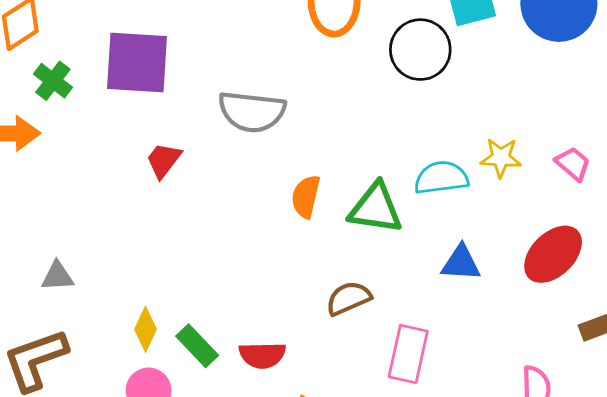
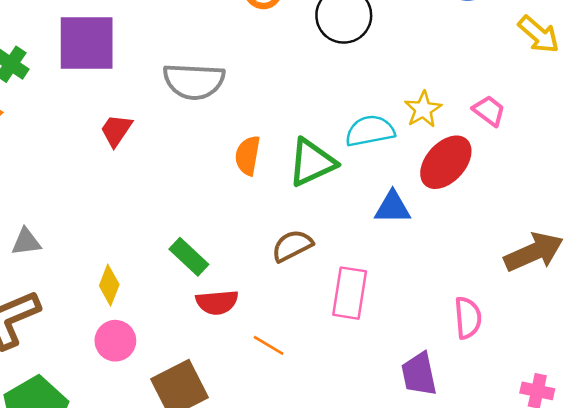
yellow star: (501, 158) -> (423, 109), turned -30
green triangle: (376, 208) -> (312, 162), turned -30
red ellipse: (553, 254) -> (446, 162), moved
green rectangle: (197, 346) -> (189, 257), moved

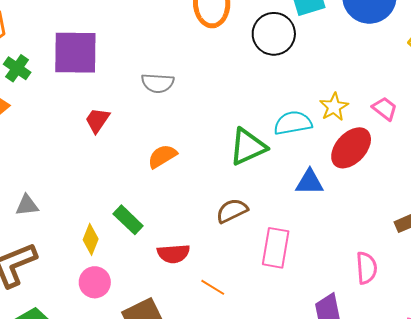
gray semicircle: (194, 81) -> (158, 83), size x0.7
orange semicircle: (248, 155) -> (162, 156), moved, turned 48
green rectangle: (189, 257) -> (128, 220), moved

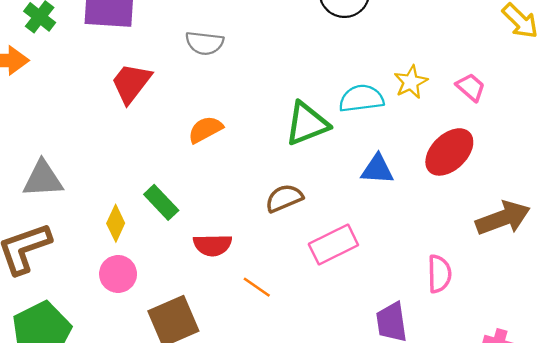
red trapezoid: (97, 120) -> (131, 83), size x1.4
red ellipse: (351, 148) -> (449, 152), moved
gray triangle: (27, 205) -> (43, 179), size x1.5
pink rectangle: (276, 248) -> (333, 245), turned 51

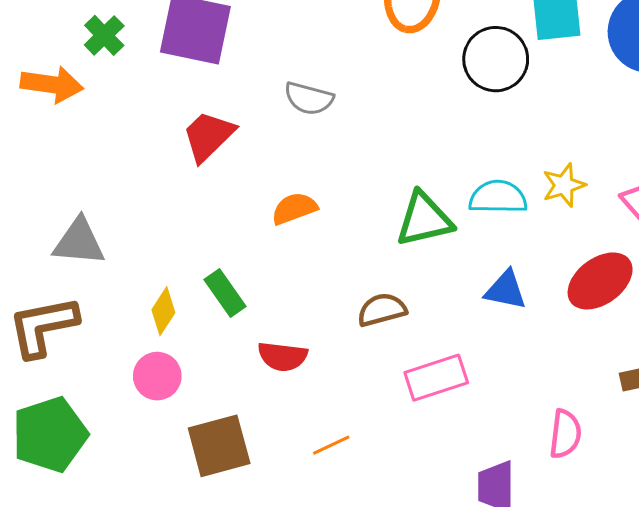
orange line: (257, 287) -> (331, 445), moved, turned -68

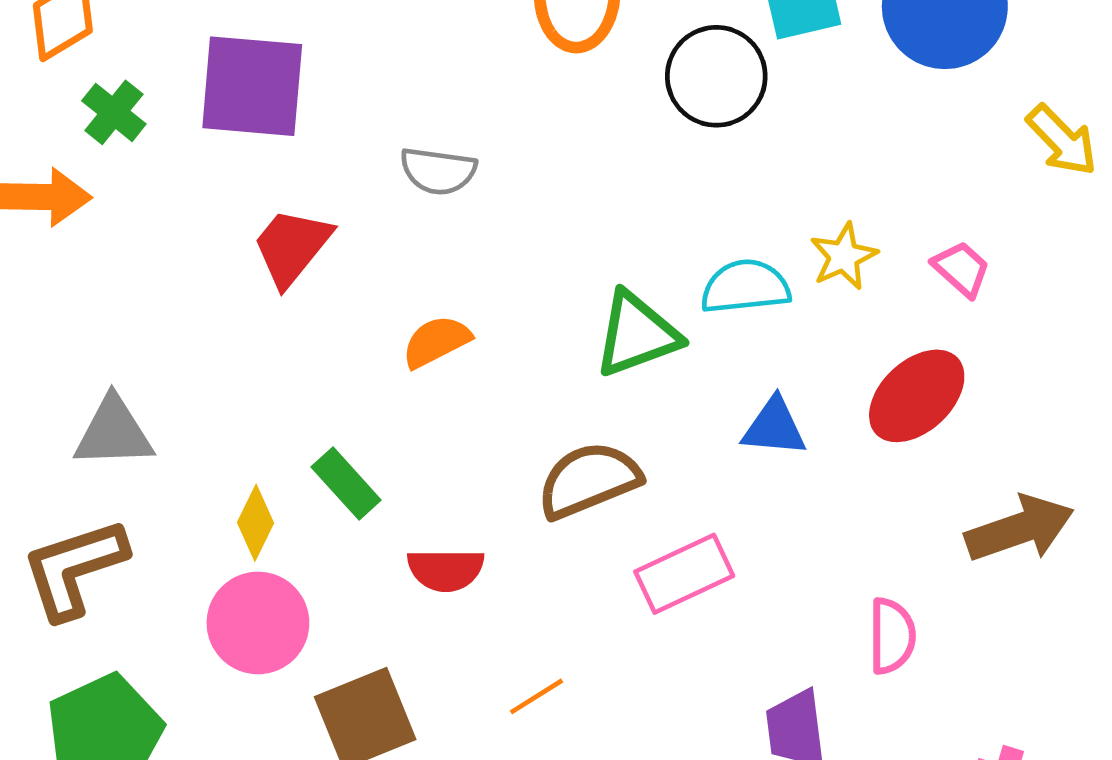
brown semicircle: (382, 310) -> (589, 480), size x1.4
pink circle: (157, 376) -> (258, 623), size x1.4

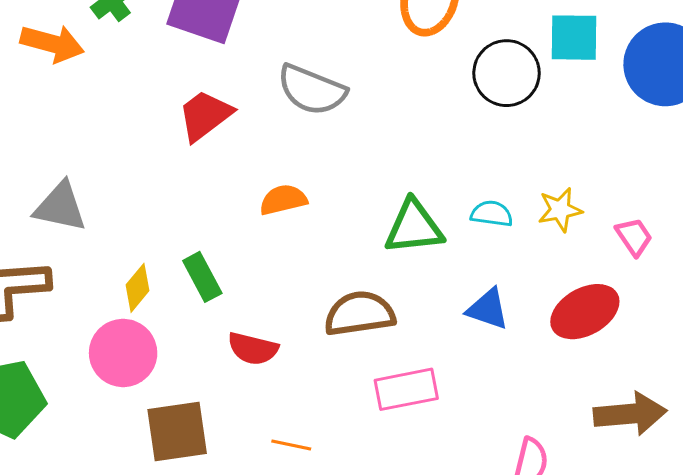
gray semicircle: (438, 171) -> (312, 90), size x1.4
cyan semicircle: (745, 287) -> (492, 214), size x0.7
orange line: (537, 696) -> (291, 445), turned 30

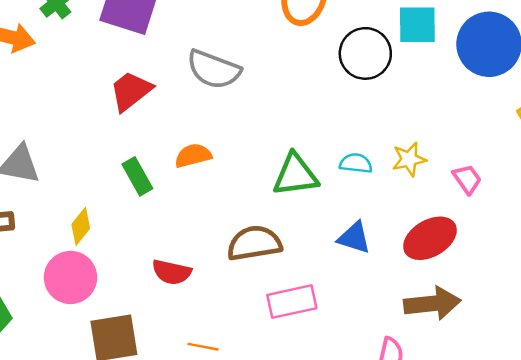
green rectangle: (202, 277) -> (137, 176), moved
brown arrow: (630, 414) -> (432, 303), moved

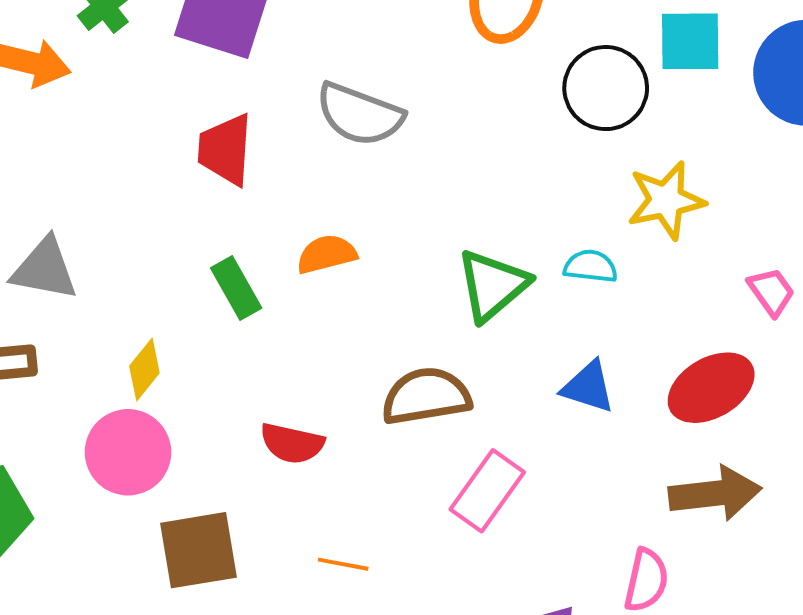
red trapezoid: (131, 91) -> (225, 150), turned -48
yellow star: (409, 159) -> (666, 200), moved, size x1.4
green triangle: (295, 175) -> (493, 285), turned -33
pink rectangle: (292, 302) -> (487, 491), turned -42

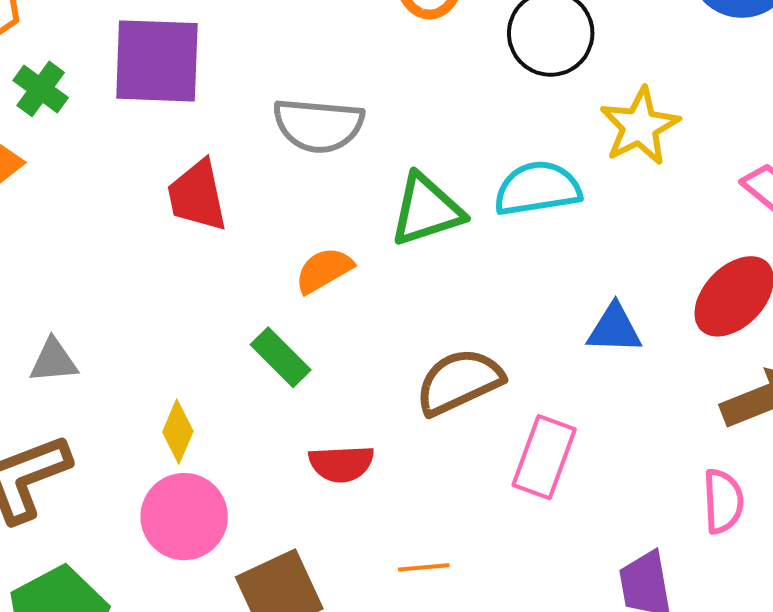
cyan semicircle: (591, 266) -> (538, 188), moved, size x1.6
gray triangle: (45, 269) -> (54, 361), size x0.7
green triangle: (493, 285) -> (426, 210), moved, turned 38
green rectangle: (236, 288) -> (281, 357), moved

